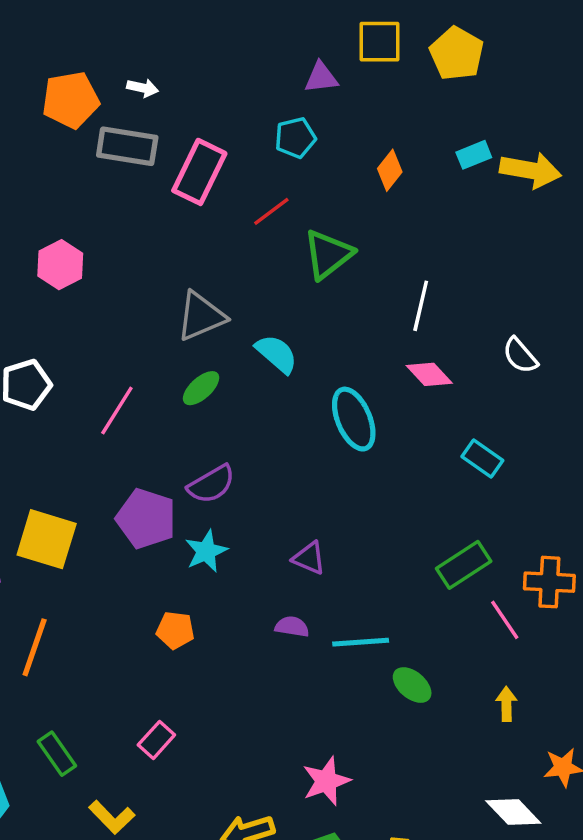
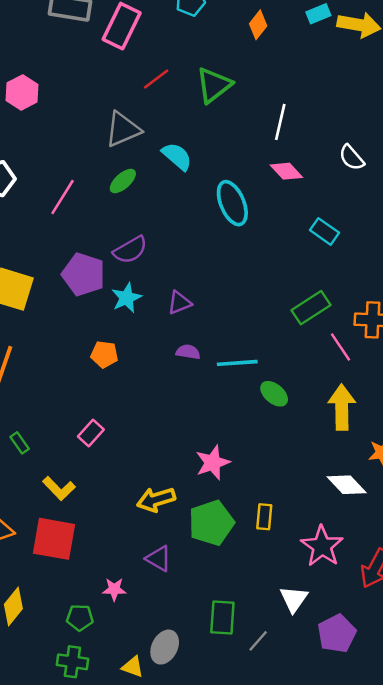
red line: (271, 211) -> (156, 79), moved
purple triangle: (309, 558) -> (179, 303), moved, turned -45
yellow arrow: (506, 704) -> (342, 407), size x1.8
green rectangle: (57, 754) -> (20, 443), size x0.7

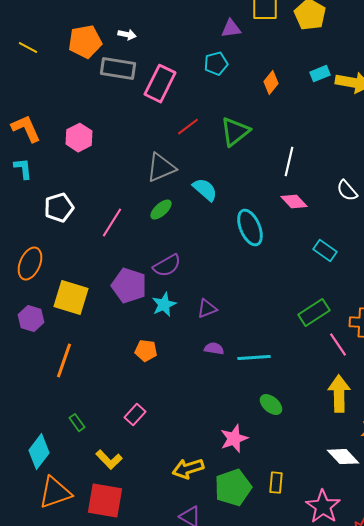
green ellipse: (274, 394) -> (271, 405), moved

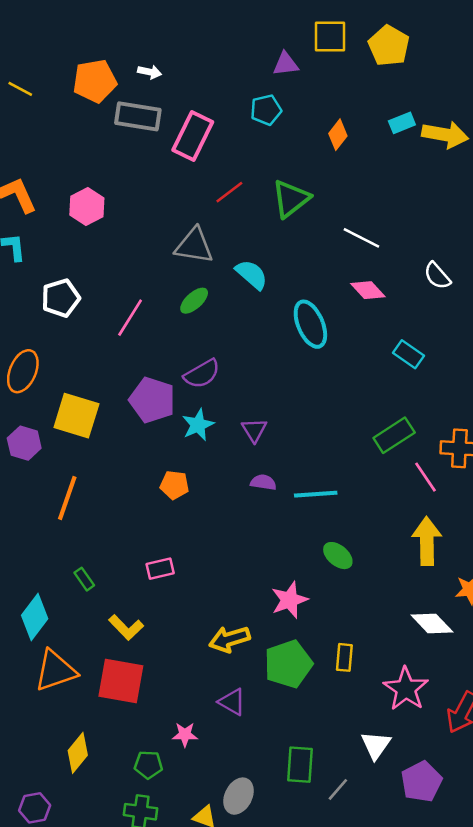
white line: (289, 162) -> (361, 238), turned -76
gray triangle: (161, 168) -> (194, 246), turned 32
purple triangle: (207, 309) -> (254, 430), turned -40
pink rectangle: (135, 415) -> (160, 569), turned 35

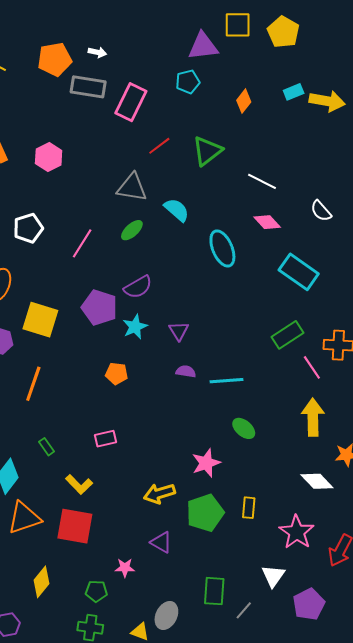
purple triangle: (286, 64) -> (203, 46), size x1.5
cyan rectangle: (408, 354) -> (299, 272), size x1.6

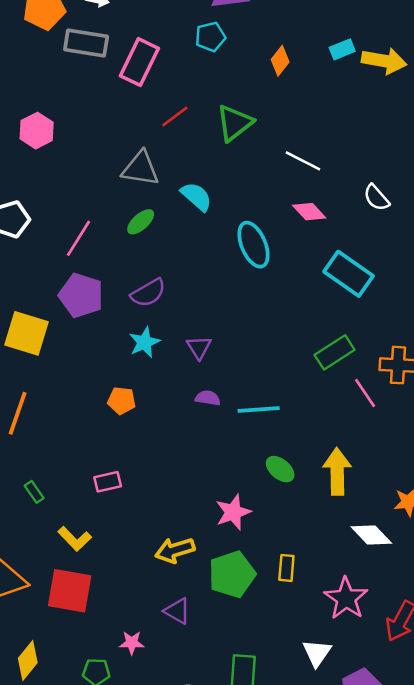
purple pentagon: (99, 307) -> (81, 295), moved
yellow arrow: (313, 417) -> (337, 472), moved

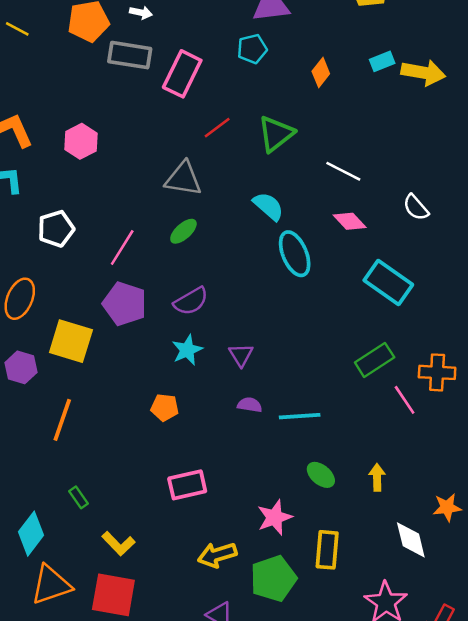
cyan semicircle: (196, 196) -> (268, 206), moved
yellow arrow: (337, 472) -> (377, 477), size x0.6
pink rectangle: (108, 482) -> (187, 485), moved, size x1.4
white diamond: (371, 535) -> (411, 540), turned 30
yellow rectangle: (286, 568) -> (327, 550), moved, size x1.4

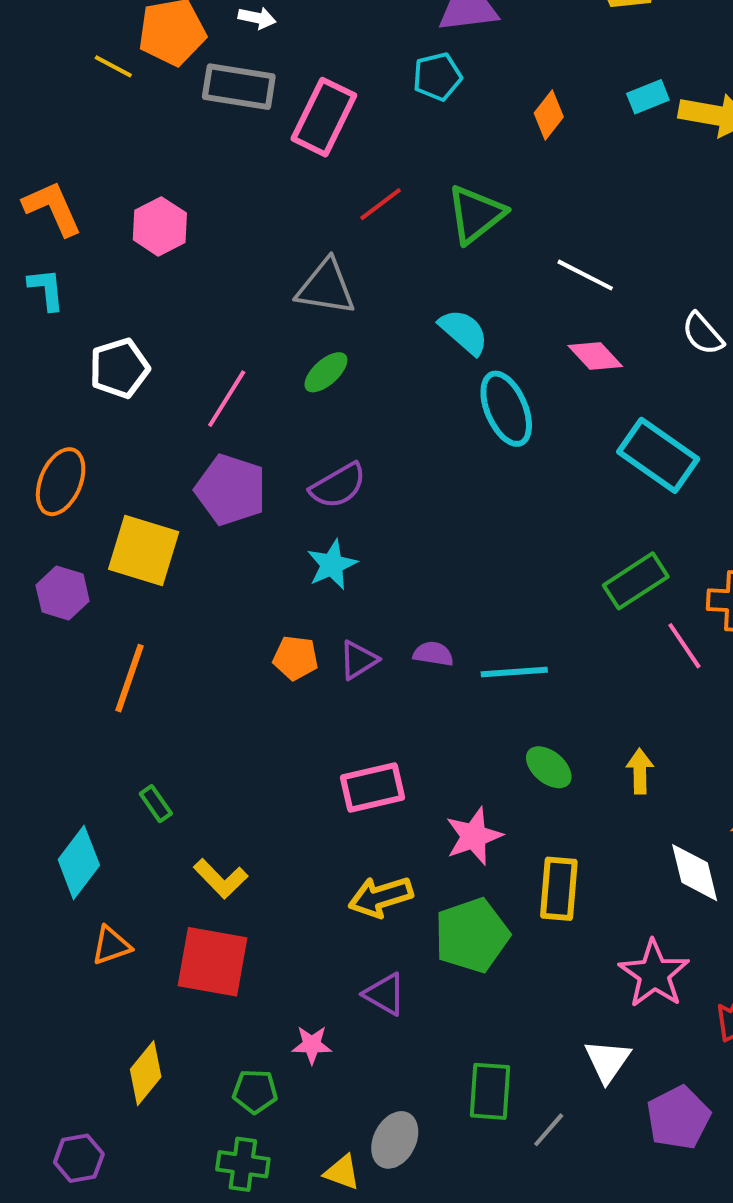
yellow line: (17, 29) -> (113, 66), moved
purple triangle: (241, 355) -> (358, 660), moved, turned 30
pink rectangle: (187, 485) -> (373, 788), moved
orange triangle: (51, 585) -> (111, 945), size x0.6

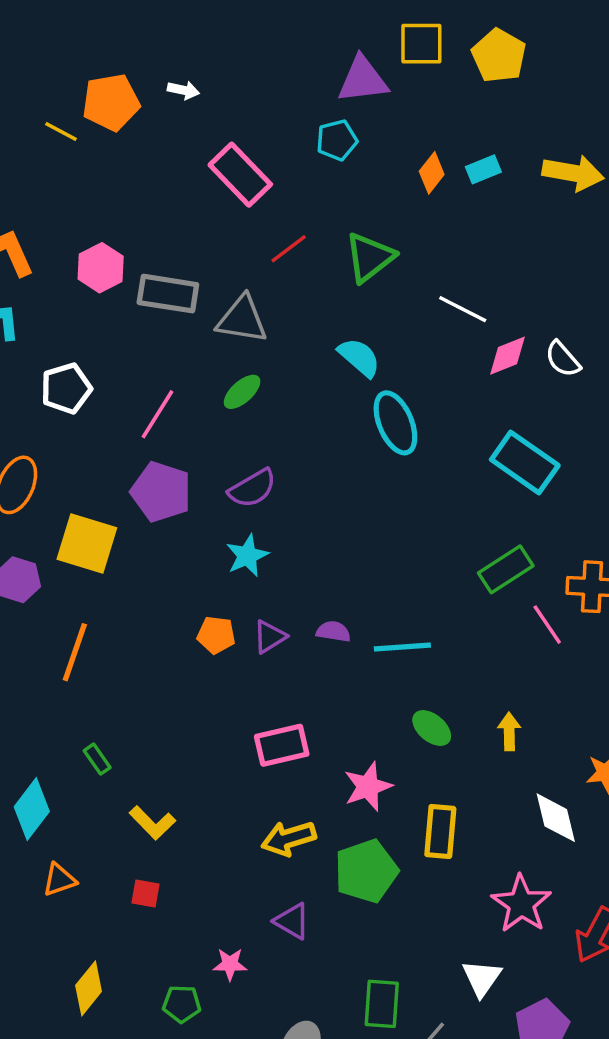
gray rectangle: (239, 87) -> (168, 294), moved
cyan rectangle: (648, 97) -> (483, 169), moved
pink rectangle: (324, 117) -> (240, 175), turned -70
pink diamond: (595, 356) -> (508, 356), moved, turned -69
red square: (213, 962) -> (145, 894), size x0.5

